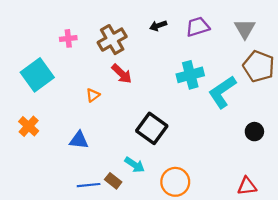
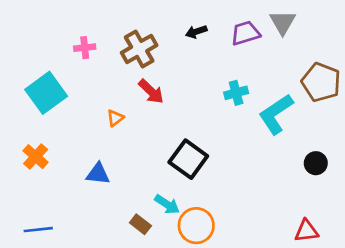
gray triangle: (245, 29) -> (283, 22), moved
cyan cross: (190, 75) -> (236, 93), size x0.7
orange circle: (175, 182) -> (196, 226), moved
blue line: (89, 185) -> (38, 230), moved

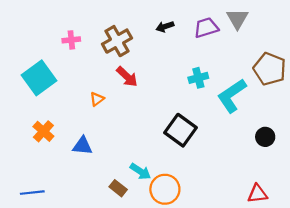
orange cross: (36, 157) -> (43, 131), moved
black square: (188, 159) -> (181, 130), moved

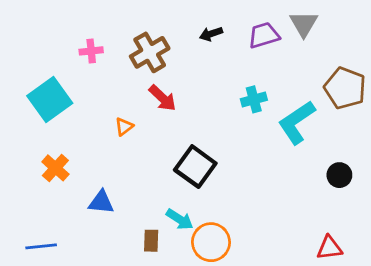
black square: (181, 130) -> (195, 167), moved
blue triangle: (82, 146) -> (101, 202), moved
brown rectangle: (118, 188) -> (151, 241), turned 54

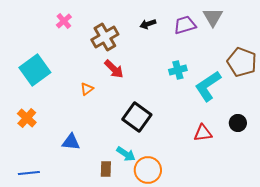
pink cross: (91, 51) -> (64, 21), moved, turned -35
orange cross: (55, 168) -> (27, 118), moved
red triangle: (329, 248) -> (203, 133), moved

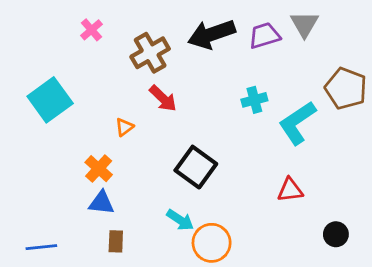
black arrow: (148, 24) -> (212, 34), size x2.0
orange cross: (27, 118) -> (99, 169), moved
black circle: (238, 123) -> (336, 234), moved
brown rectangle: (106, 169) -> (116, 241), moved

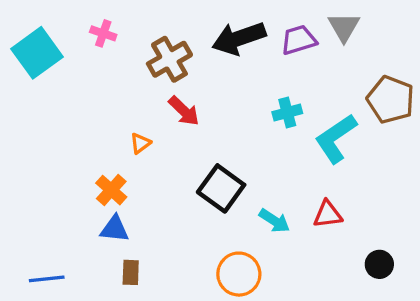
pink cross: (91, 30) -> (103, 33), turned -30
cyan square: (50, 100) -> (37, 53), moved
cyan arrow: (180, 220) -> (274, 221), moved

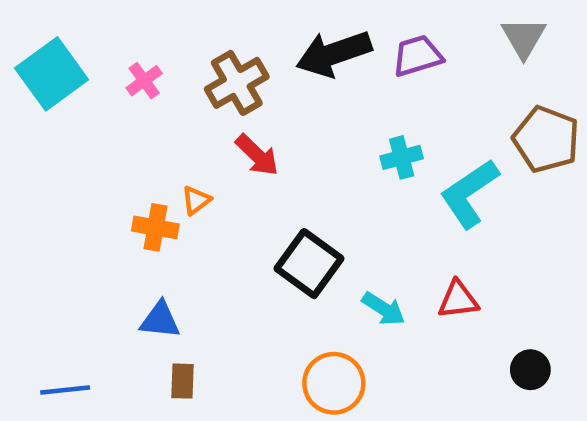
gray triangle: (344, 27) -> (524, 38), moved
pink cross: (103, 33) -> (144, 81), moved, turned 35
orange cross: (111, 190) -> (155, 227), moved, turned -32

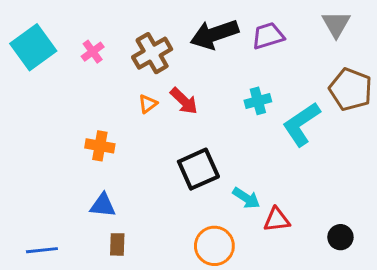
red arrow: (257, 155) -> (184, 101), moved
orange triangle: (196, 200) -> (148, 104), moved
black square: (309, 264) -> (198, 169), turned 30
red triangle: (458, 300) -> (277, 220), moved

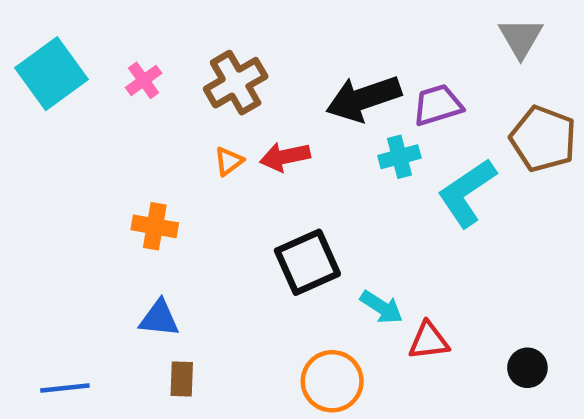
black arrow: (214, 34) -> (364, 98), moved
purple trapezoid: (268, 36) -> (438, 105), moved
red arrow: (184, 101) -> (285, 157), turned 124

